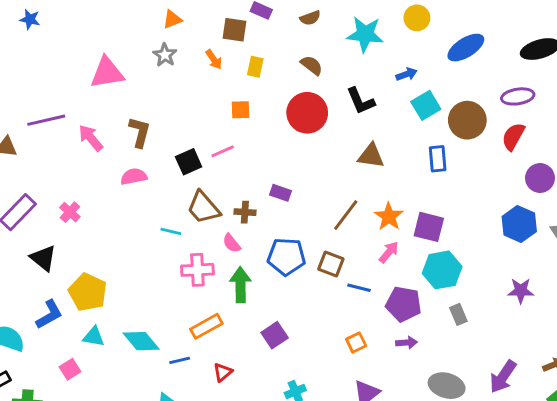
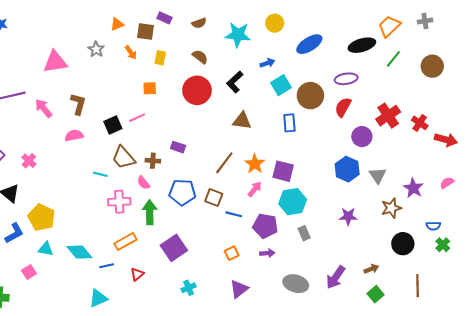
orange triangle: (172, 19) -> (117, 24), moved
black L-shape: (361, 101) -> (235, 82), turned 70
purple square: (275, 335) -> (174, 248), size x1.4

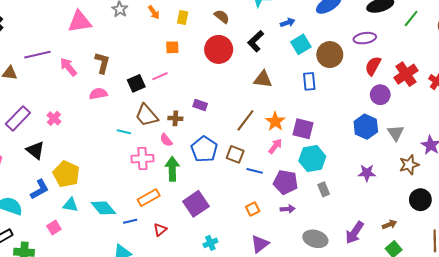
red semicircle: (343, 107) -> (373, 66), moved
blue pentagon: (182, 192) -> (204, 149), turned 30

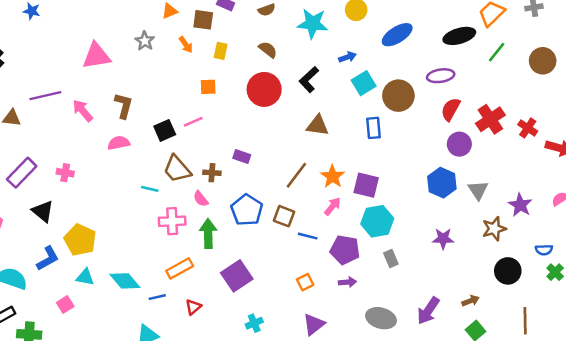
pink cross: (54, 118) -> (65, 173), turned -32

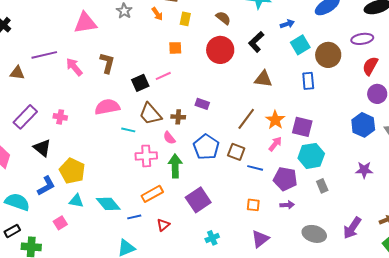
pink semicircle: (119, 143) -> (107, 107), moved, size x1.4
orange square: (305, 282) -> (253, 205), turned 32

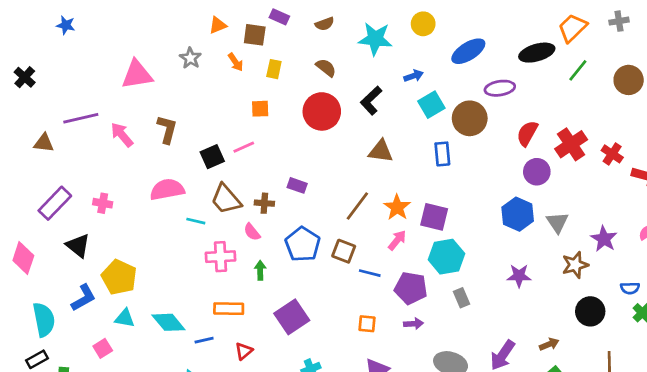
purple ellipse: (362, 39) -> (500, 88), moved
green arrow: (175, 166) -> (260, 270), size x0.6
orange rectangle: (152, 194) -> (229, 309), turned 30
cyan semicircle: (17, 202) -> (44, 320), turned 60

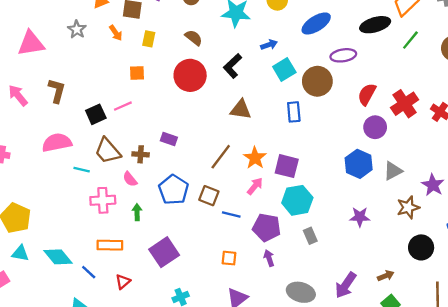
gray triangle: (557, 222) -> (393, 171), turned 36
purple arrow: (414, 324) -> (269, 258), turned -105
blue line: (204, 340) -> (89, 272), turned 56

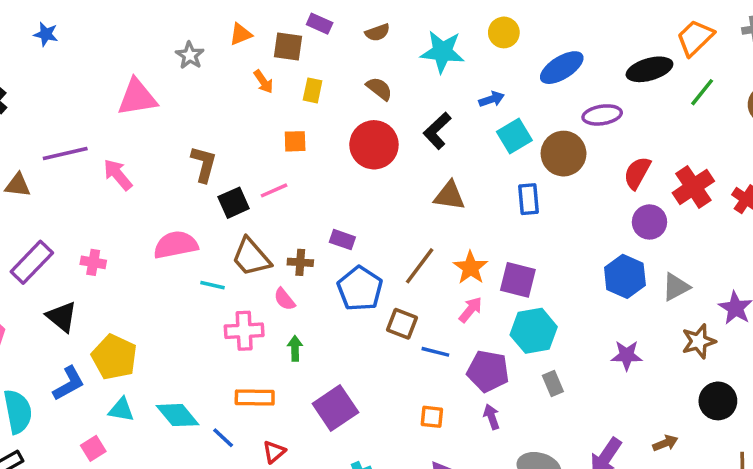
gray star: (77, 29) -> (190, 55), moved
brown L-shape: (57, 91) -> (204, 164), moved
blue pentagon: (174, 190) -> (360, 289), moved

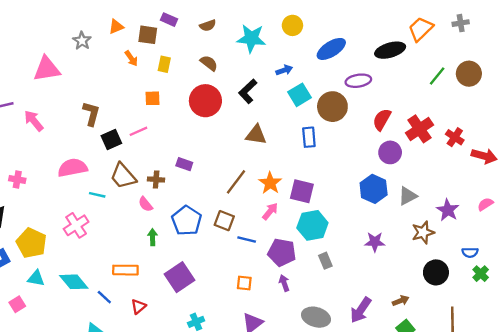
green line: (702, 92) -> (437, 76), moved
blue pentagon: (360, 289) -> (187, 221), moved
pink cross: (244, 331) -> (76, 225), moved, turned -30

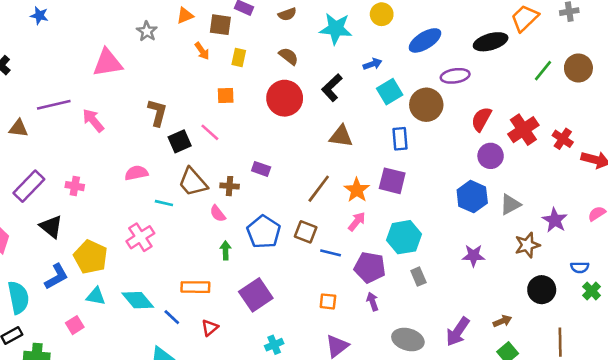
pink line: (138, 131) -> (210, 132), turned 66
pink semicircle: (73, 168) -> (136, 173), size x0.7
purple square: (302, 191) -> (392, 181), moved

